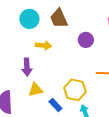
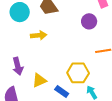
purple circle: (86, 40) -> (89, 21), moved
purple arrow: (27, 67) -> (18, 66), moved

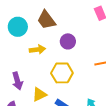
purple circle: (89, 21) -> (68, 41), moved
yellow hexagon: (78, 73) -> (62, 73), moved

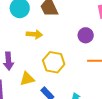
purple circle: (68, 41) -> (86, 35), moved

